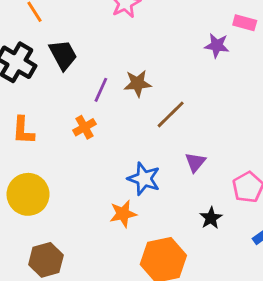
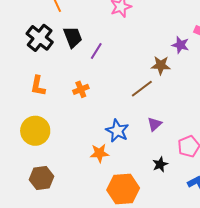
brown star: (137, 83) -> (161, 65), moved
purple line: (101, 90) -> (96, 51), moved

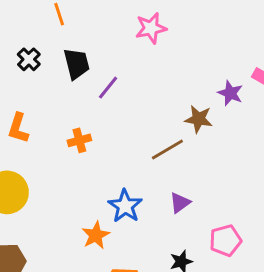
black cross: (40, 38) -> (29, 59), size x0.6
orange star: (99, 153) -> (96, 235), turned -30

